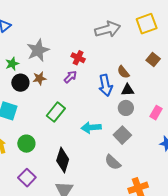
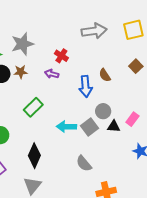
purple arrow: (70, 77) -> (52, 74), turned -128
black triangle: (128, 90) -> (114, 126), moved
gray square: (122, 135) -> (90, 127), moved

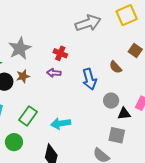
brown semicircle: (105, 75) -> (116, 67), moved
green rectangle: (33, 107) -> (28, 116), moved
cyan arrow: (66, 127) -> (61, 123), moved
gray square: (90, 127) -> (117, 135), moved, turned -30

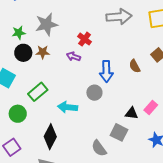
gray circle: (111, 101) -> (94, 93), moved

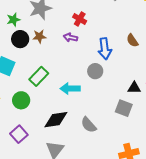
black diamond: (50, 137) -> (56, 120), turned 60
gray semicircle: (99, 148) -> (89, 125), moved

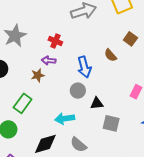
brown star: (39, 36) -> (38, 75), moved
black triangle: (134, 88) -> (97, 103), moved
cyan arrow: (70, 89) -> (65, 119), moved

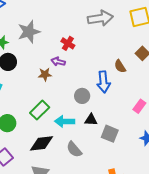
blue arrow: (84, 67) -> (103, 82), moved
green rectangle: (23, 103) -> (40, 110), moved
black triangle: (97, 103) -> (91, 120), moved

